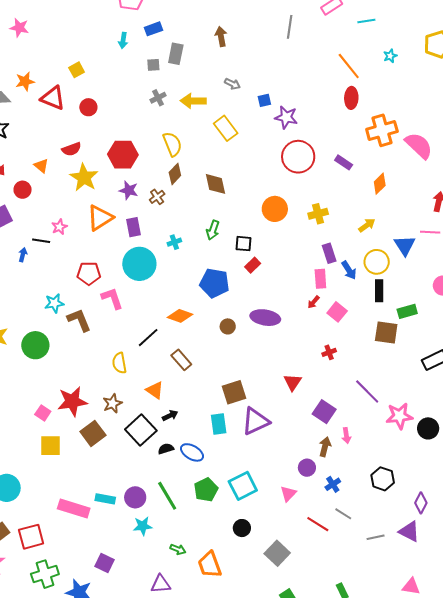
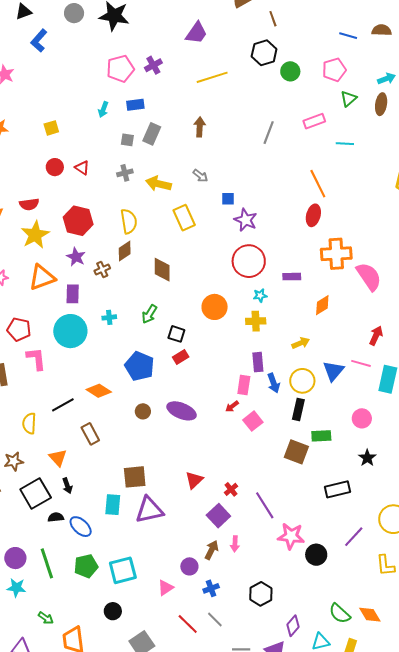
cyan star: (390, 56) -> (260, 295), moved
red triangle: (53, 98) -> (82, 168), moved, size x0.6
purple rectangle: (344, 162) -> (292, 277), turned -48
red cross: (329, 352) -> (231, 489), moved, turned -32
black arrow: (170, 415) -> (67, 486), turned 84

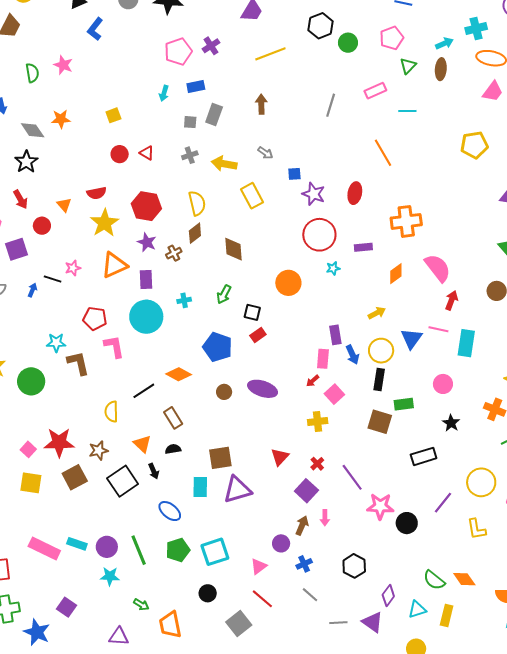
red ellipse: (313, 215) -> (355, 193), moved
pink semicircle: (369, 277) -> (438, 268), moved
yellow cross: (256, 321) -> (318, 422), moved
black semicircle: (56, 517) -> (173, 449), moved
red line: (188, 624) -> (262, 599), moved

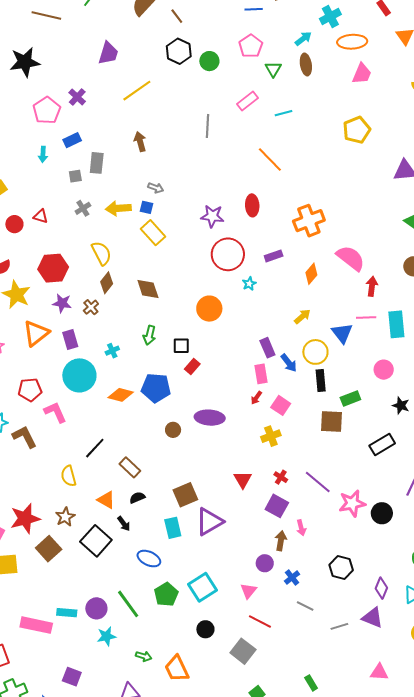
blue square: (294, 174) -> (146, 207), moved, turned 32
orange diamond: (179, 374) -> (121, 395), moved

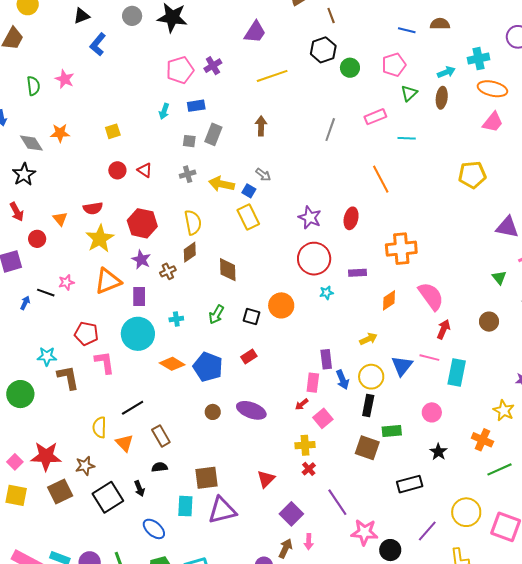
black square: (181, 346) -> (251, 316), moved
red cross: (281, 477) -> (309, 469), moved
orange triangle: (106, 500) -> (125, 443), moved

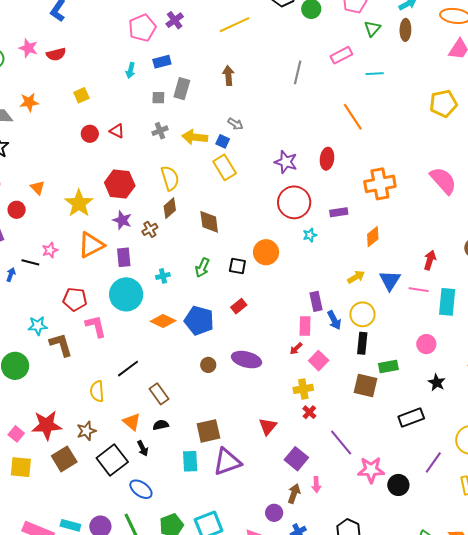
red semicircle: (93, 208) -> (56, 54), moved
pink semicircle: (431, 296) -> (443, 181), moved
blue triangle: (402, 366) -> (390, 280), moved
orange triangle: (125, 443) -> (132, 422), moved
blue ellipse: (154, 529) -> (141, 489), moved

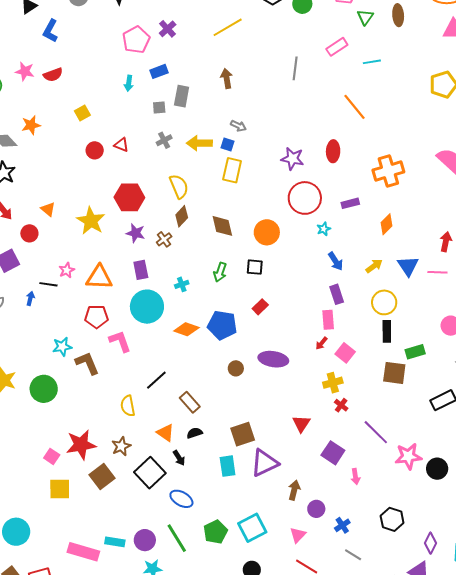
yellow rectangle: (225, 167) -> (232, 170), turned 50
orange triangle: (91, 245) -> (99, 277), moved, turned 36
orange circle: (266, 252) -> (267, 232), moved
blue arrow: (334, 320) -> (336, 261), moved
brown arrow: (294, 494) -> (294, 490), moved

